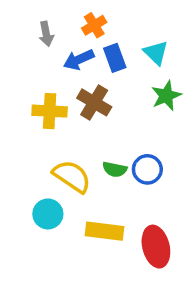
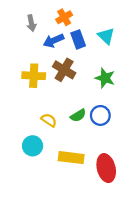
green star: (166, 96) -> (105, 78), moved, turned -30
green semicircle: (115, 169) -> (78, 115), turned -42
yellow semicircle: (72, 176) -> (49, 120), size x0.6

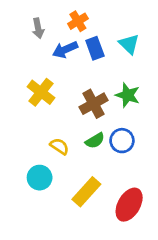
brown cross: (64, 70) -> (94, 104), moved, turned 30
yellow cross: (34, 76) -> (41, 92), turned 35
yellow rectangle: (71, 158) -> (86, 192), turned -55
red ellipse: (106, 168) -> (129, 205), turned 44

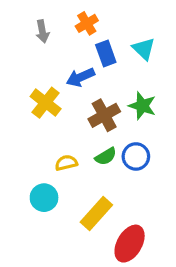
blue arrow: (65, 50) -> (80, 77), moved
yellow semicircle: (59, 146) -> (66, 163), turned -48
red ellipse: (129, 205) -> (130, 244), moved

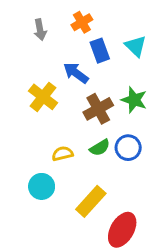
blue arrow: (80, 77) -> (76, 73), turned 60

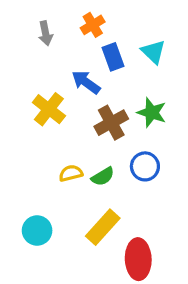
green semicircle: (100, 148) -> (103, 177), moved
cyan circle: (42, 186) -> (37, 230), moved
red ellipse: (122, 230) -> (138, 259), turned -32

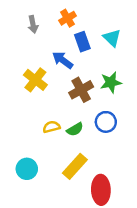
green star: (152, 113) -> (111, 82), turned -30

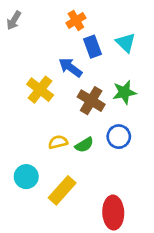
gray arrow: (33, 24) -> (14, 20), moved, turned 42
brown cross: (81, 90) -> (91, 101), turned -30
yellow rectangle: (75, 166) -> (62, 190), moved
cyan circle: (27, 169) -> (26, 177), moved

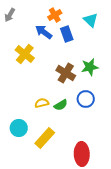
cyan triangle: (126, 43) -> (91, 20), moved
blue arrow: (70, 67) -> (44, 32), moved
yellow cross: (40, 90) -> (25, 54), moved

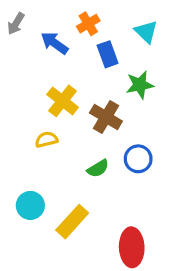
blue arrow: (44, 32) -> (54, 43), moved
yellow cross: (25, 54) -> (63, 101), moved
green star: (90, 67) -> (140, 85), moved
yellow semicircle: (42, 103) -> (46, 140), moved

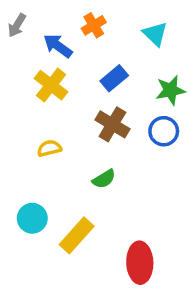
blue rectangle: (108, 54) -> (114, 78), moved, turned 70
green star: (140, 85) -> (171, 90), moved
yellow cross: (63, 101) -> (51, 85), moved
blue circle: (138, 159) -> (164, 131), moved

